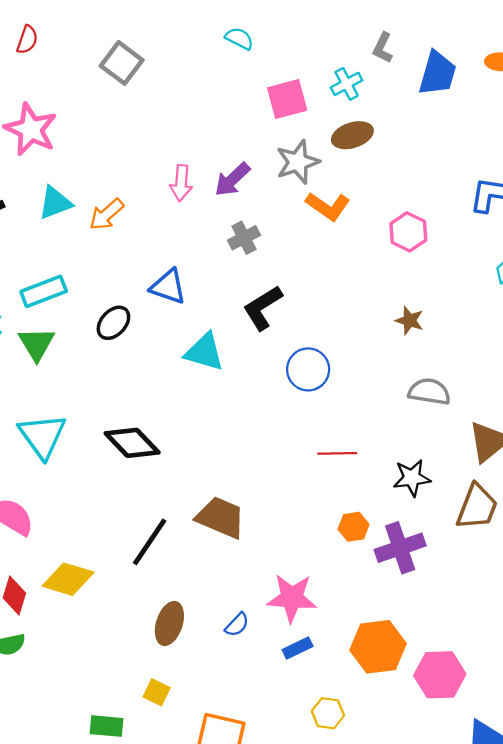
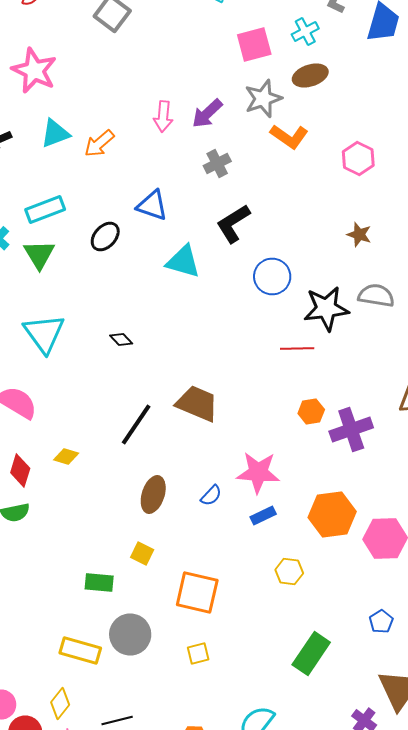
black diamond: (132, 443) -> (121, 340), size x0.5
black star: (412, 478) -> (326, 308), moved, size x1.4
yellow diamond: (68, 579) -> (66, 456), size x0.6

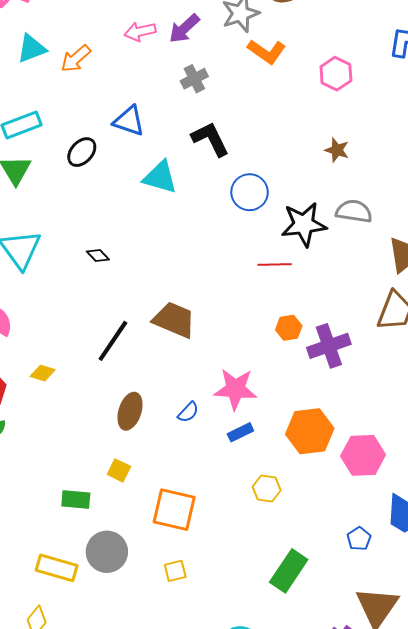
pink arrow: (163, 116) -> (140, 32), turned 72
black L-shape: (233, 224) -> (210, 139), turned 96

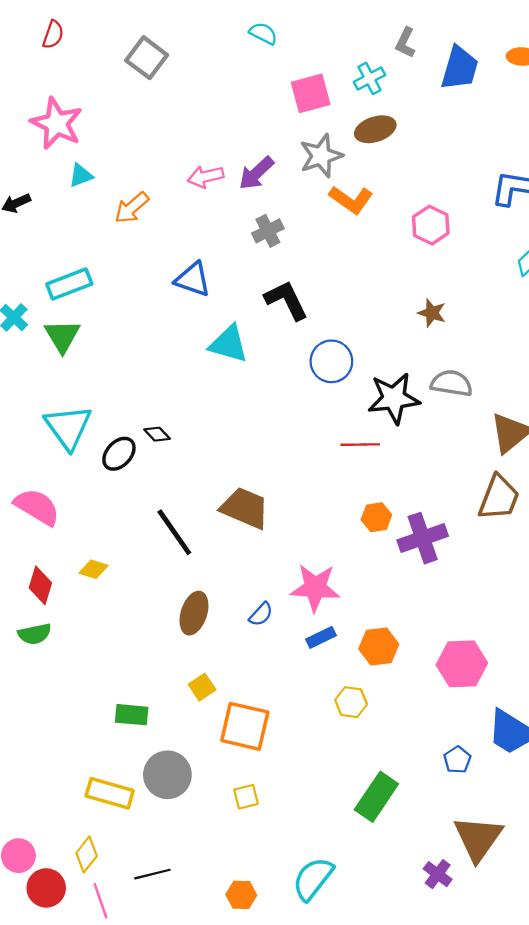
cyan triangle: (32, 49) -> (81, 175), moved, size x0.7
black ellipse: (82, 152) -> (119, 454), moved
black line: (113, 341) -> (174, 532), turned -69
orange hexagon: (310, 431) -> (379, 647), moved, size x0.7
yellow square: (119, 470) -> (202, 687), moved, turned 30

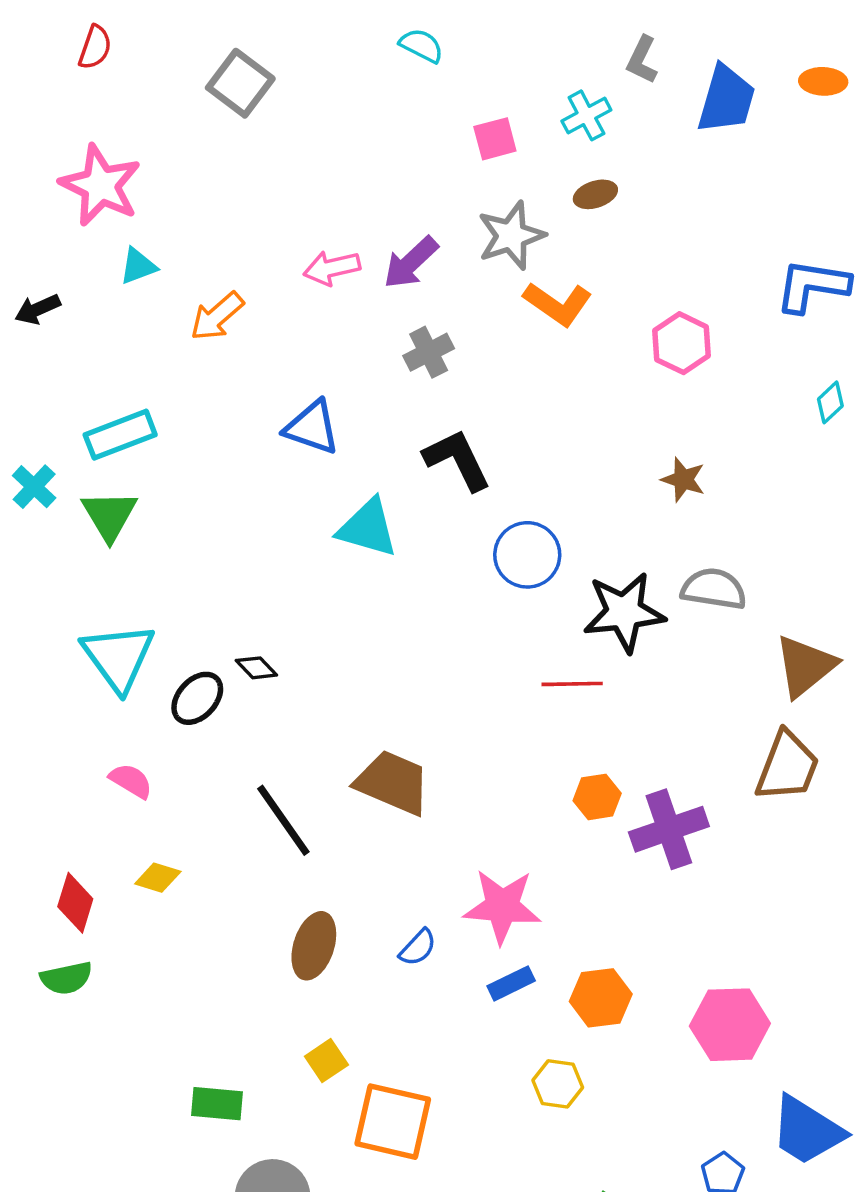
pink square: (311, 93) -> (495, 139), size x0.7
brown ellipse: (375, 129) -> (595, 194), size x0.7
pink semicircle: (37, 507) -> (131, 781), moved, size x0.6

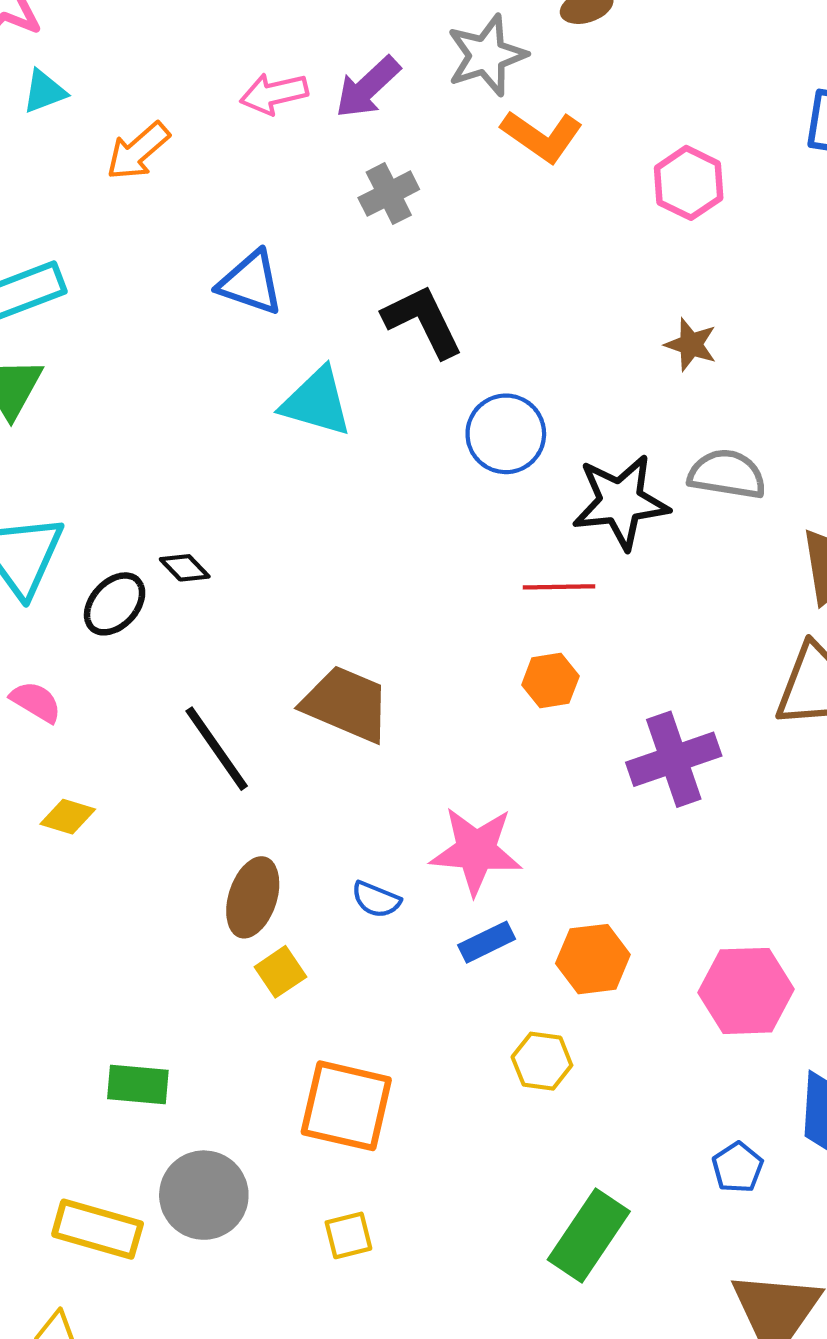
orange hexagon: (597, 797) -> (550, 680), moved
blue semicircle: (418, 948) -> (376, 900), turned 69
yellow square: (326, 1061) -> (280, 972), moved

